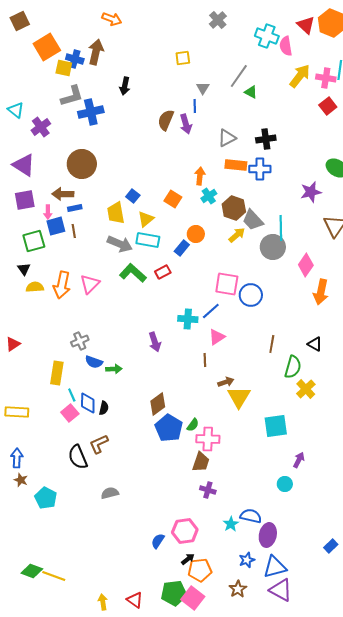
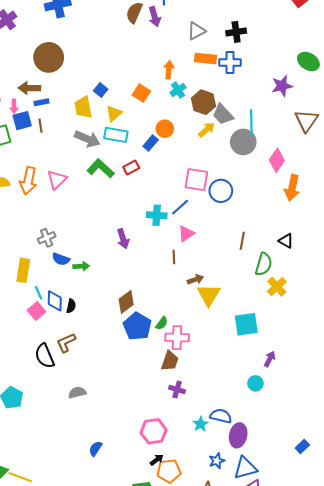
blue semicircle: (158, 541) -> (96, 449), moved

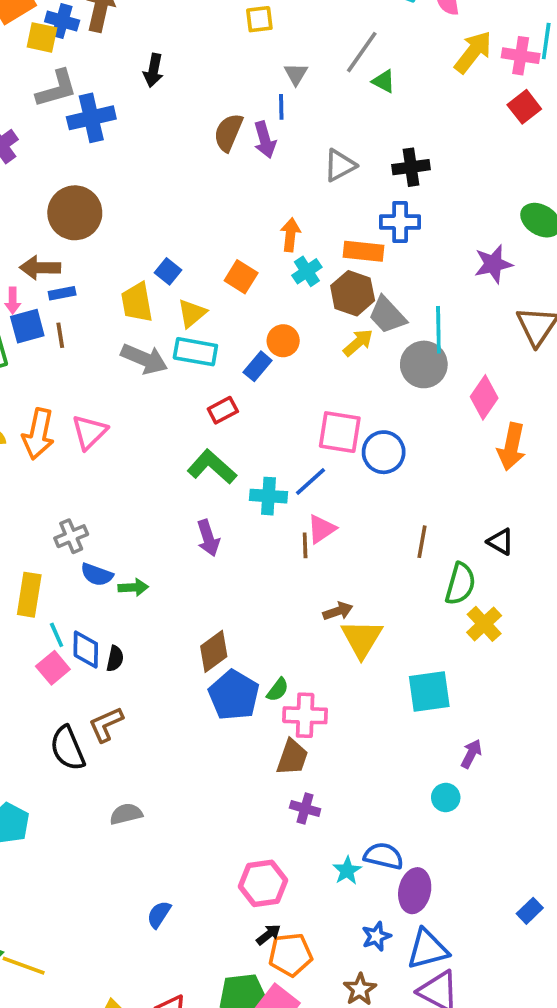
orange rectangle: (206, 58) -> (364, 251), moved
green L-shape: (101, 168) -> (212, 467), moved
brown line: (174, 257) -> (305, 545), moved

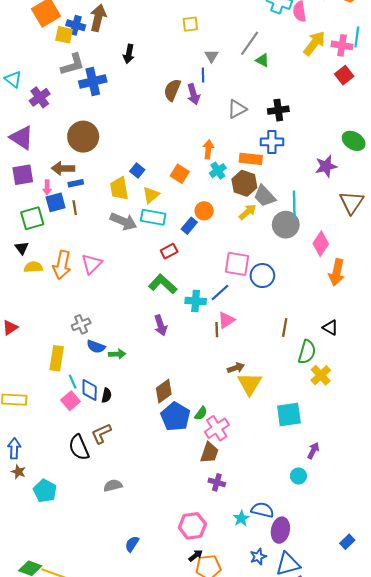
pink cross: (305, 715) -> (217, 428), turned -35

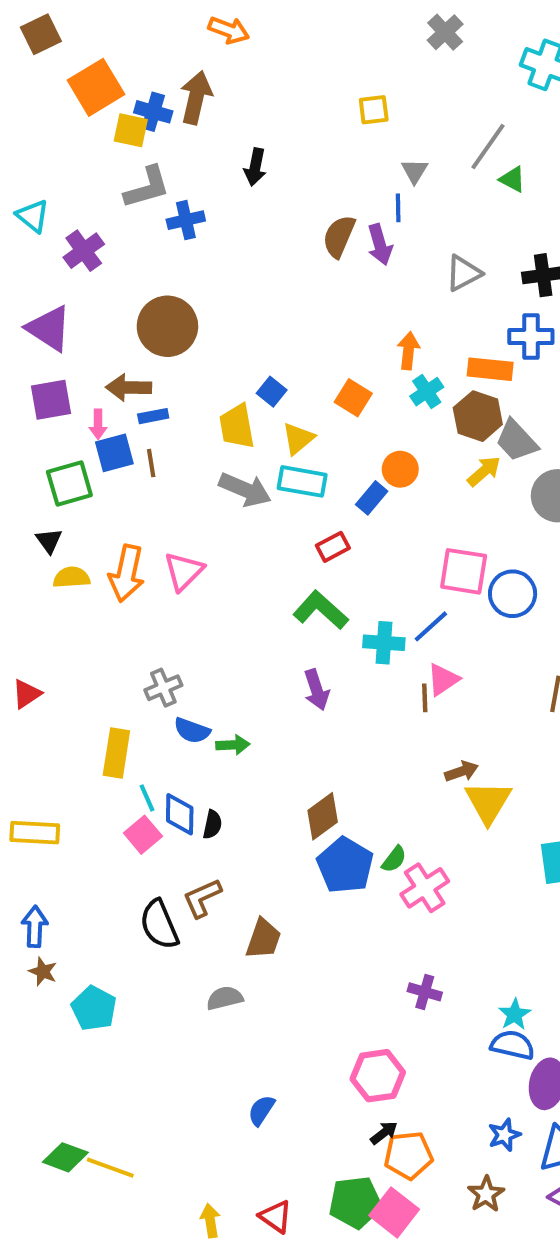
blue cross: (93, 81) -> (186, 220), size x0.7
brown trapezoid: (209, 453) -> (263, 939), moved
cyan star: (241, 518) -> (515, 1014), moved

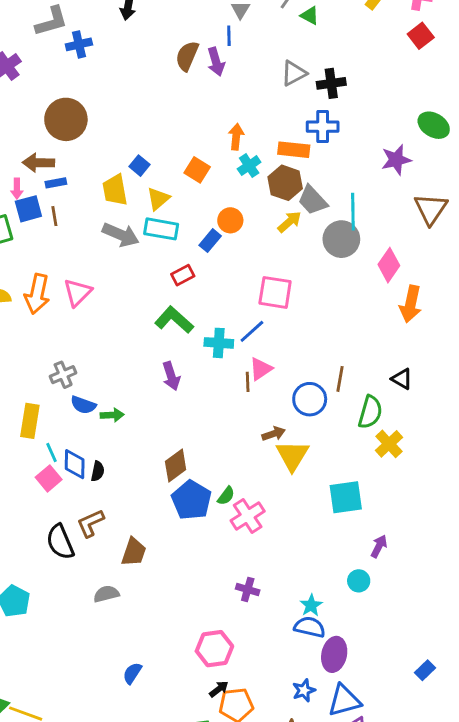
gray triangle: (464, 273) -> (294, 73), moved
blue circle: (513, 594) -> (310, 399), moved

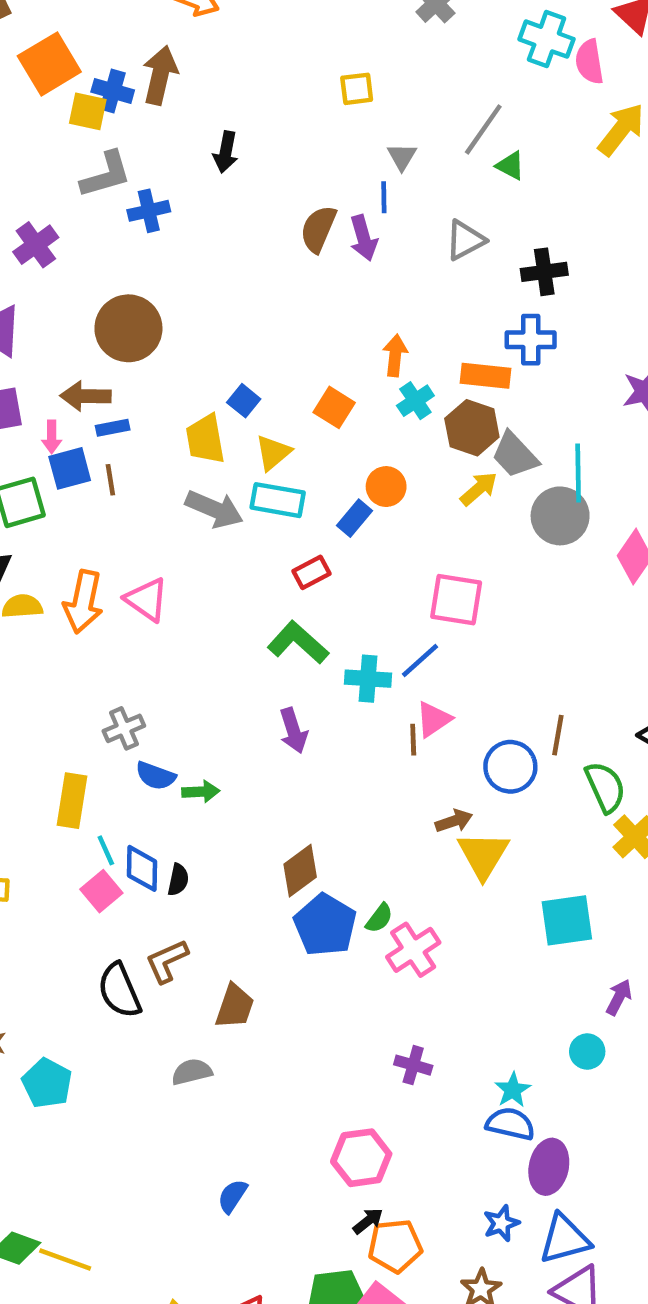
gray triangle: (294, 73) -> (465, 240), moved
pink triangle: (77, 292) -> (147, 600), turned -40
green semicircle: (370, 412) -> (605, 787), turned -40

